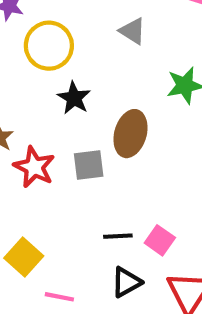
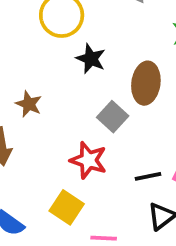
gray square: (89, 165) -> (113, 117), turned -32
red star: (34, 167) -> (88, 160), moved

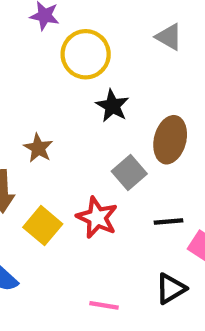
black line: (148, 176) -> (168, 222), moved
yellow square: (67, 207) -> (43, 226), moved

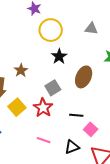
gray triangle: (169, 37) -> (91, 29), turned -32
gray square: (129, 172) -> (53, 88), moved
pink line: (104, 305) -> (44, 140), moved

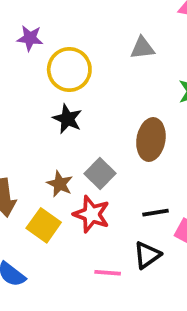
black star: (59, 56) -> (67, 119), moved
brown star: (21, 70) -> (60, 184), moved
black triangle: (72, 147) -> (147, 255), moved

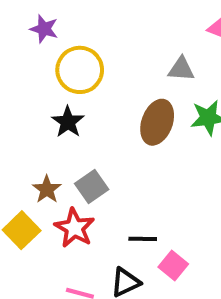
gray triangle: (142, 48) -> (181, 69), moved
brown ellipse: (151, 139) -> (157, 122), moved

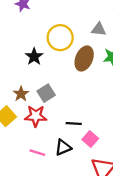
yellow circle: (80, 70) -> (60, 38), moved
red star: (74, 228) -> (36, 116), turned -30

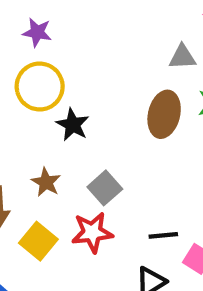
yellow circle: (60, 38) -> (40, 87), moved
brown star: (21, 94) -> (46, 182), moved

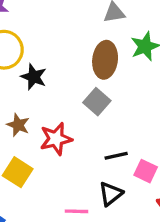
gray square: (105, 188) -> (97, 102), moved
red star: (92, 232) -> (56, 139), moved

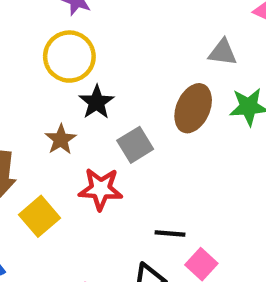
gray square: (97, 102) -> (135, 145), moved
brown star: (18, 125) -> (61, 139), moved

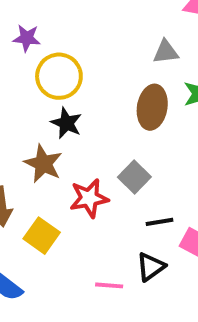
yellow circle: (69, 57) -> (59, 76), moved
brown star: (61, 139) -> (43, 164), size x1.4
gray square: (135, 145) -> (134, 177), moved

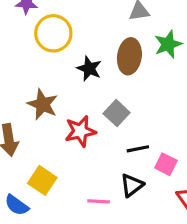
black star: (66, 123) -> (89, 69), moved
yellow square: (42, 236) -> (42, 180), moved

